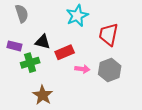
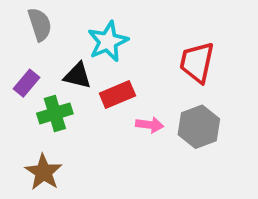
cyan star: (77, 16) -> (108, 41), moved
purple rectangle: (14, 46) -> (26, 83), turned -64
brown star: (43, 95) -> (44, 172), moved

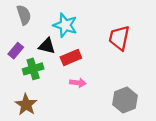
cyan star: (108, 41) -> (65, 25), turned -30
pink arrow: (150, 125) -> (78, 83), moved
gray hexagon: (199, 127) -> (125, 100), moved

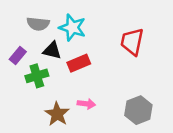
gray semicircle: (24, 15) -> (38, 24), moved, turned 114
pink arrow: (78, 83) -> (86, 104), moved
brown star: (26, 105) -> (57, 114), moved

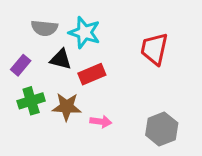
green cross: (37, 76) -> (31, 101), moved
brown star: (57, 114) -> (67, 107), moved, turned -30

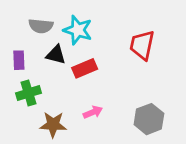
purple rectangle: (21, 65) -> (19, 60), turned -42
brown star: (67, 107) -> (53, 125), moved
pink arrow: (101, 122) -> (93, 112), turned -30

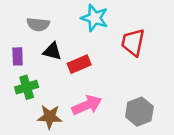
cyan star: (78, 30) -> (95, 18), moved
pink arrow: (93, 112) -> (87, 105), size x1.6

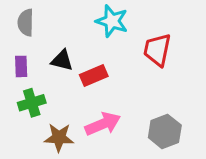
gray semicircle: (38, 24) -> (26, 23), moved, turned 85

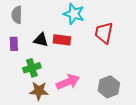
red rectangle: (94, 76) -> (62, 40), moved, turned 30
green cross: (32, 103) -> (32, 68), moved

